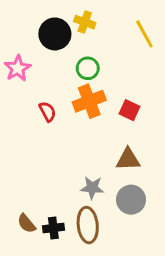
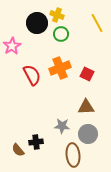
green circle: (88, 68) -> (61, 34), moved
red semicircle: (47, 112) -> (32, 75), size x1.5
brown ellipse: (88, 225) -> (73, 155), moved
black cross: (53, 228) -> (36, 142), moved

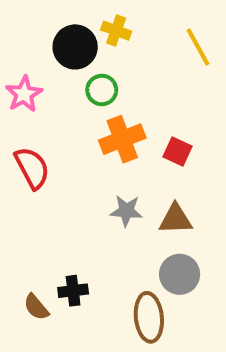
green circle: (61, 34) -> (102, 90), moved
red semicircle: (32, 75) -> (32, 168), moved
gray star: (62, 126) -> (126, 211), moved

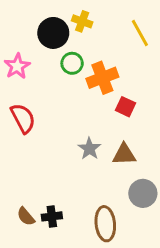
orange cross: (122, 139) -> (102, 78), moved
gray star: (126, 211) -> (89, 149), turned 30
gray circle: (180, 274) -> (143, 193), moved
black cross: (73, 291) -> (52, 216), moved

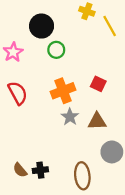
yellow cross: (82, 21) -> (87, 11), moved
orange cross: (102, 78) -> (63, 91), moved

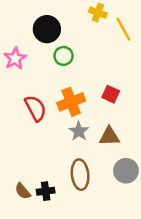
red semicircle: (18, 93) -> (35, 108), moved
brown ellipse: (82, 176) -> (80, 175), moved

